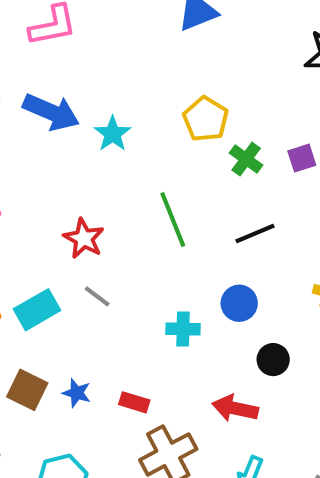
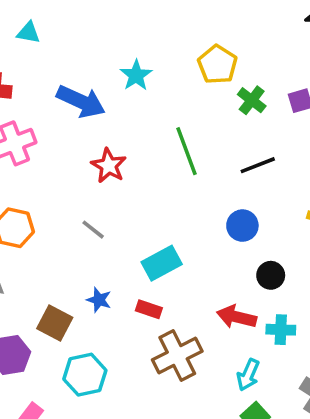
blue arrow: (51, 112) -> (81, 101), moved
gray line: (97, 296) -> (93, 230), moved
cyan rectangle: (37, 310) -> (162, 263), moved
cyan cross: (183, 329) -> (281, 330), moved
brown square: (27, 390) -> (55, 323), moved

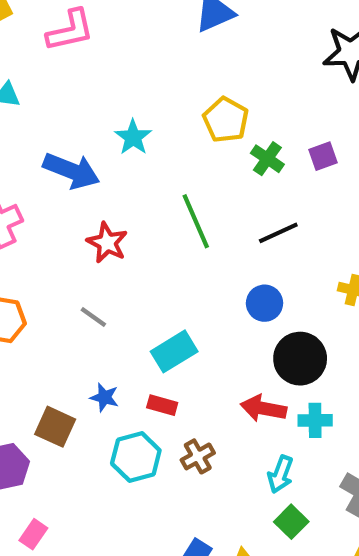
black circle: (271, 275) -> (300, 359), size x1.6
brown cross: (177, 355) -> (198, 456), size x0.6
cyan hexagon: (85, 375) -> (136, 457), moved

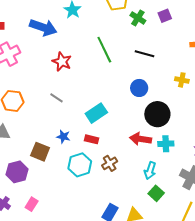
black line: (278, 233) -> (145, 54), turned 42

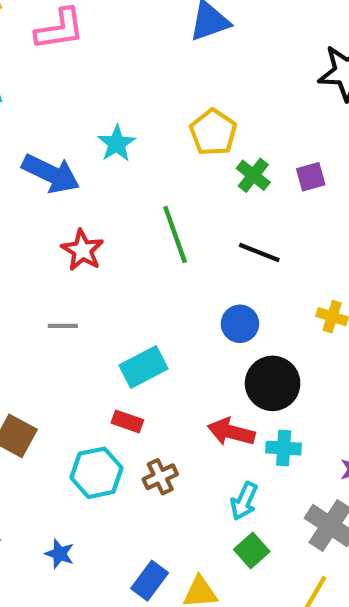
gray line: (57, 98) -> (63, 326), turned -40
blue star: (63, 137) -> (60, 554), moved

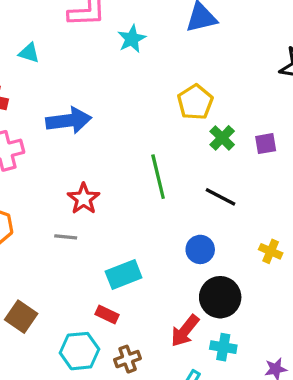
cyan star: (117, 144) -> (132, 39), moved
blue arrow: (51, 174) -> (69, 120), turned -39
red star: (82, 250) -> (84, 199), moved
red arrow: (231, 432) -> (185, 331), turned -72

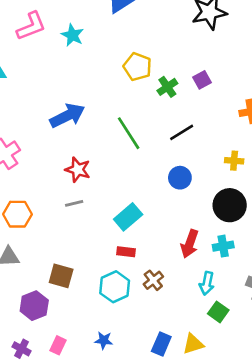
blue arrow: (69, 120) -> (67, 116), moved
green cross: (222, 138) -> (167, 87), turned 30
black line: (220, 197) -> (182, 132), turned -40
black circle: (220, 297) -> (230, 205), moved

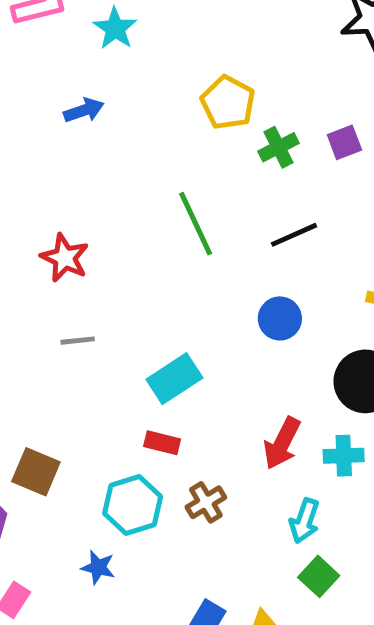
blue arrow: (67, 116) -> (84, 110), moved, size x0.6
red star: (78, 170) -> (65, 258), moved
blue star: (104, 340) -> (98, 567), moved

